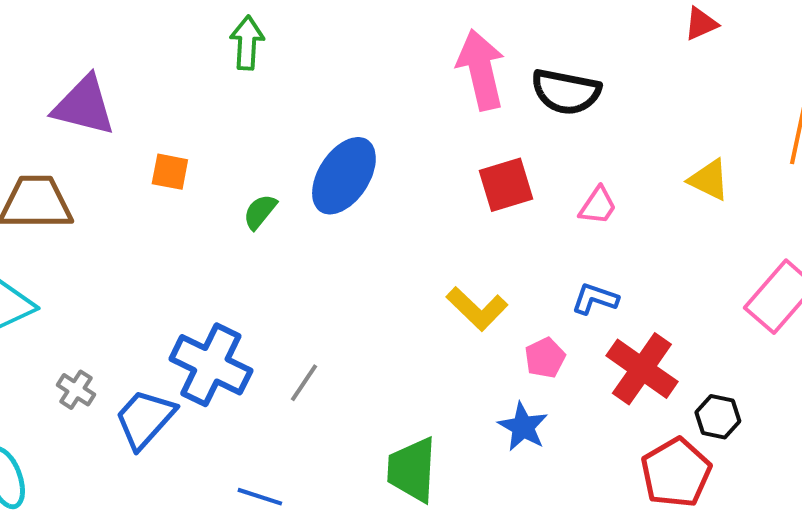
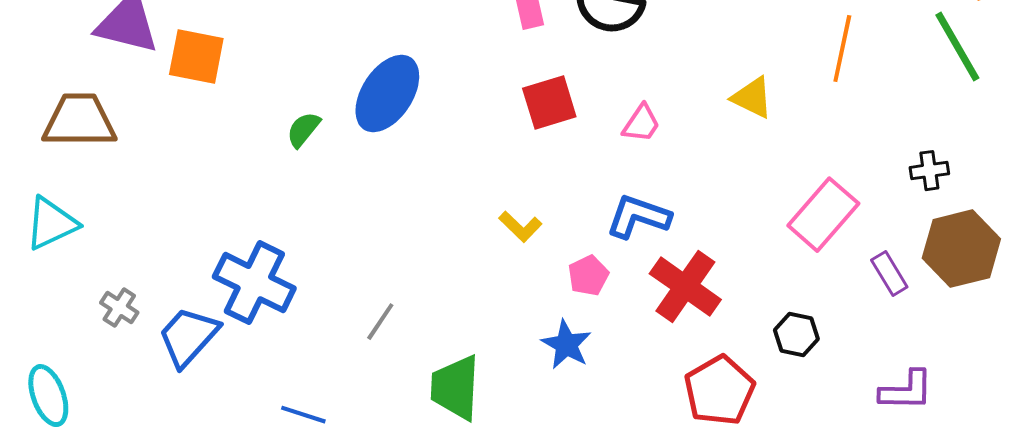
orange square: (170, 172) -> (196, 57), moved, size x1.5
blue L-shape: (595, 299) -> (638, 217), size x1.4
yellow L-shape: (477, 309) -> (520, 227), size x0.7
gray line: (304, 383) -> (380, 322), moved
black hexagon: (718, 417) -> (796, 335), moved

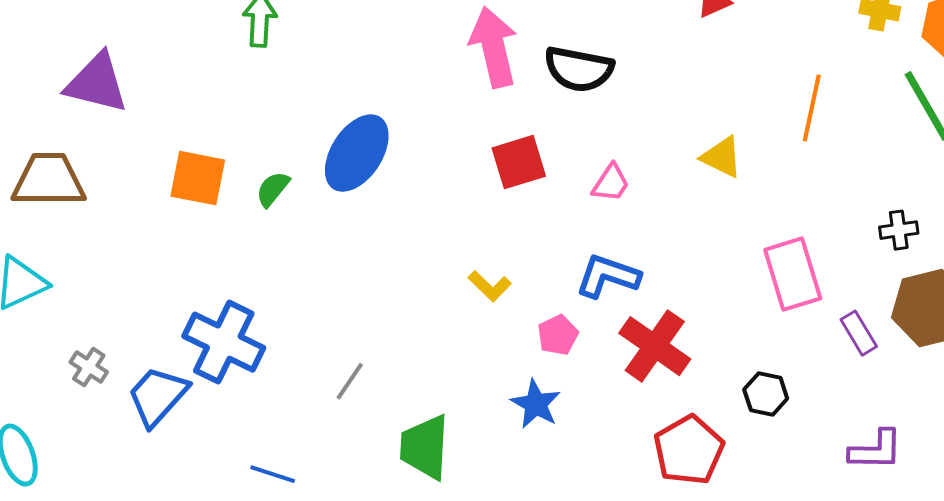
orange square: (196, 57) -> (198, 178), moved
pink rectangle: (823, 215) -> (793, 274), turned -58

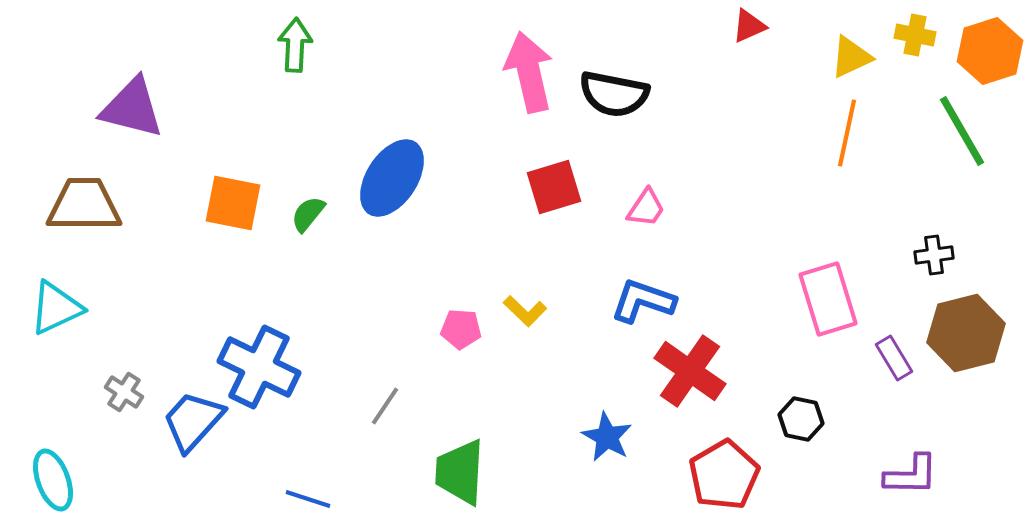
yellow triangle: (722, 157) -> (851, 57), moved, turned -51
pink pentagon: (558, 335) -> (461, 329), moved, turned 30
blue star: (536, 404) -> (607, 437), moved

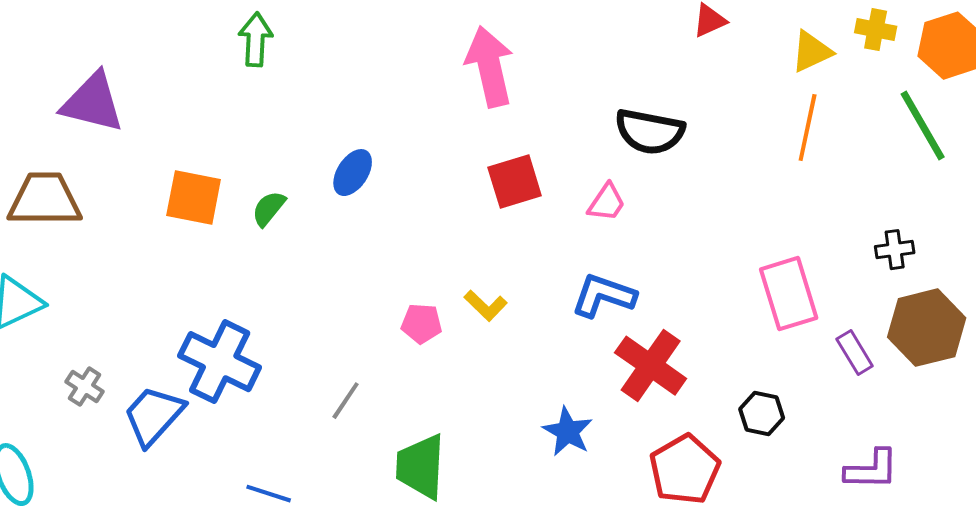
black semicircle: (614, 94) -> (650, 132), moved
blue ellipse: (392, 178) -> (353, 173), size x0.6

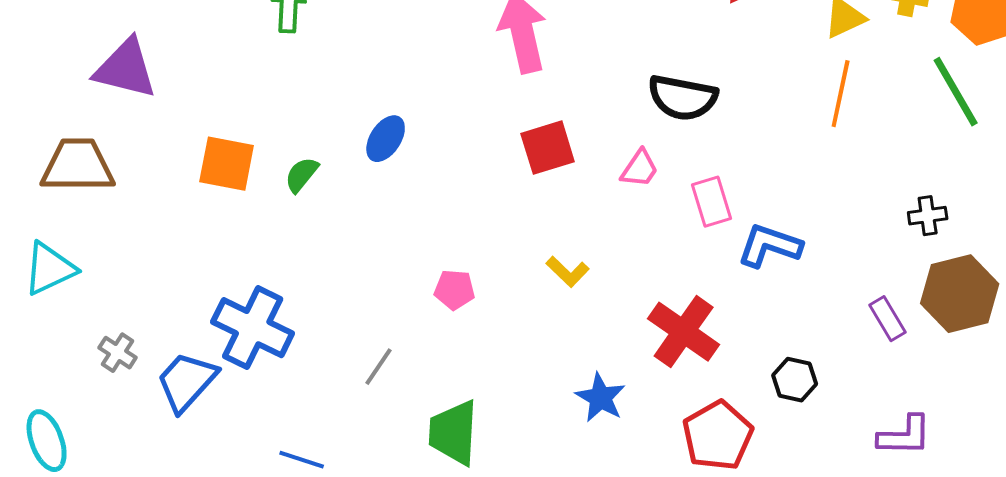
pink rectangle: (789, 294) -> (712, 202), moved, size x0.7
blue L-shape: (604, 296) -> (770, 246), moved
yellow L-shape: (486, 306) -> (568, 272), moved

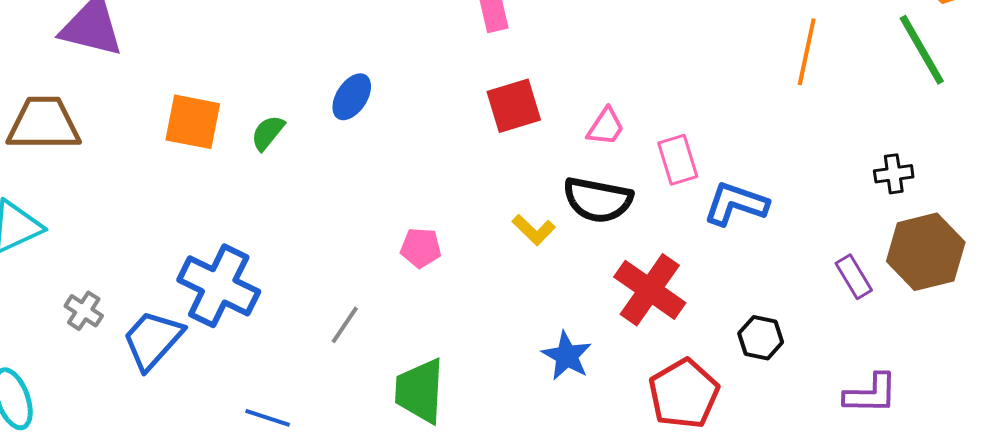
black semicircle: (683, 98) -> (598, 200), moved

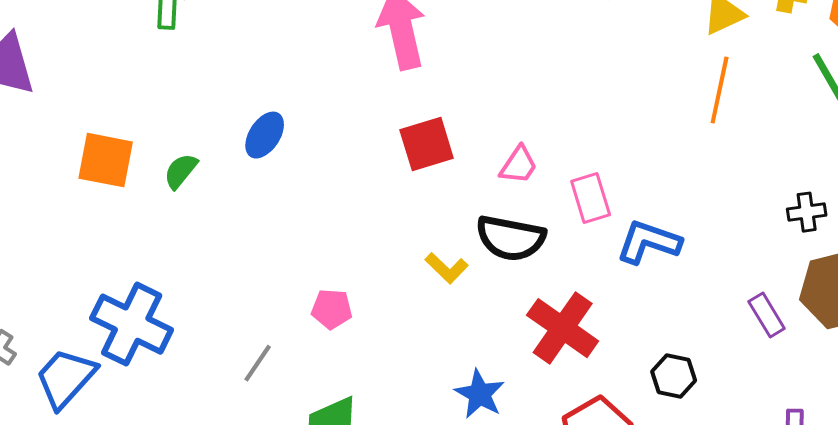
pink pentagon: (421, 248) -> (332, 309), moved

